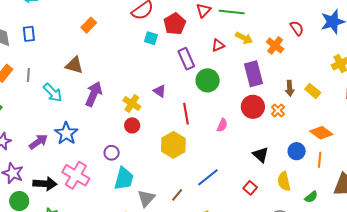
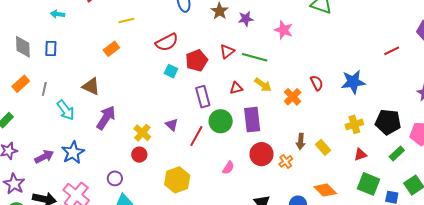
purple rectangle: (253, 74) -> (252, 120), moved
red line: (186, 114) -> (196, 136), moved, turned 30

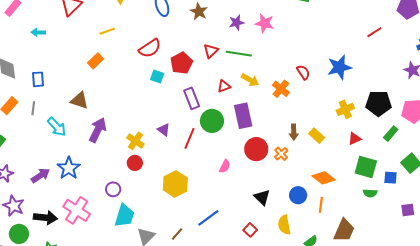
purple star: (246, 19) -> (237, 23), moved
blue rectangle: (51, 49) -> (38, 79), moved

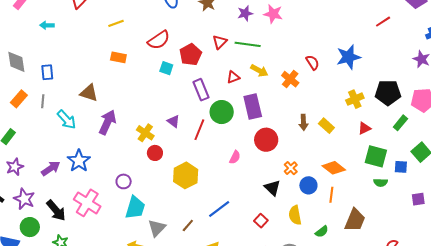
orange rectangle: (96, 61) -> (118, 57), moved, turned 56
orange cross: (281, 154) -> (291, 168), moved
red circle: (135, 163) -> (155, 153), moved
black arrow: (45, 218) -> (56, 210), turned 45

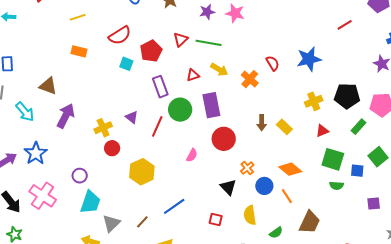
yellow cross: (145, 133) -> (103, 128), turned 30
orange line: (331, 195) -> (287, 196), turned -42
red square: (261, 221) -> (216, 220), turned -32

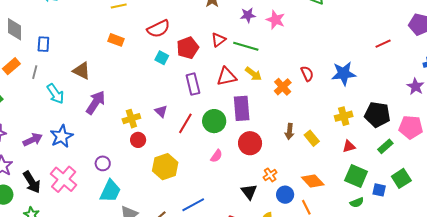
red triangle: (193, 75) -> (227, 77), size x1.5
green circle: (180, 110) -> (214, 121), moved
green semicircle: (336, 186) -> (357, 202), turned -32

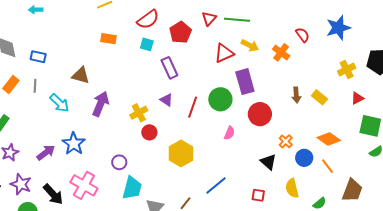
blue rectangle: (43, 44) -> (38, 57), turned -70
cyan square: (162, 58) -> (147, 44), moved
purple rectangle: (193, 84) -> (169, 68), moved

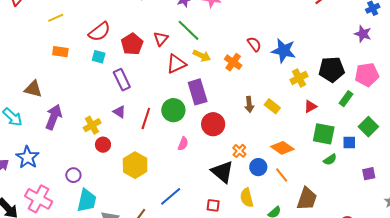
red triangle: (209, 19) -> (161, 39), moved
green line: (237, 20) -> (189, 30), turned 40
blue star: (338, 28) -> (284, 51), moved, turned 30
black triangle: (268, 162) -> (222, 172), size x1.4

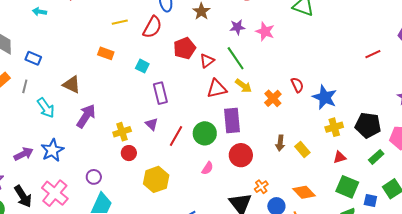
yellow line: (56, 18) -> (120, 22), moved
red semicircle: (99, 32) -> (152, 27), moved, turned -35
red pentagon: (132, 44) -> (185, 48), moved

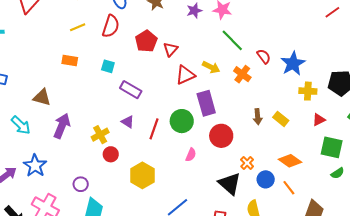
green line: (236, 58) -> (232, 40), moved
purple rectangle: (160, 93) -> (131, 90), turned -35
blue star: (325, 97) -> (293, 64), turned 30
yellow cross: (334, 127) -> (308, 91), turned 30

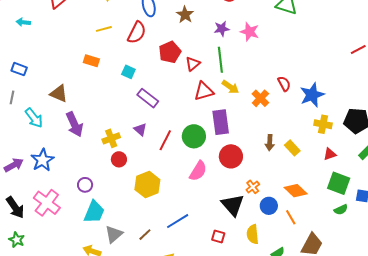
green line: (232, 40) -> (220, 60), moved, turned 30
purple arrow: (62, 126) -> (74, 124), turned 125
pink semicircle: (191, 155) -> (198, 171), size x1.5

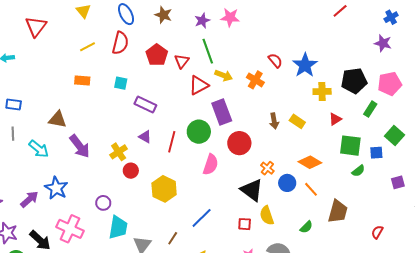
yellow semicircle: (253, 234) -> (267, 215), moved

